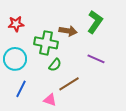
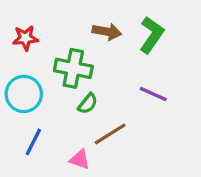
brown arrow: (68, 31) -> (107, 32), moved

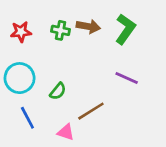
green cross: (73, 68) -> (61, 30), moved, size x0.6
green semicircle: (88, 104) -> (58, 91), moved
blue line: (33, 142) -> (27, 118), turned -55

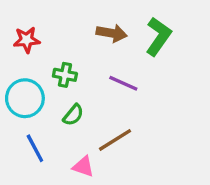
green cross: (61, 30) -> (65, 75), moved
purple line: (127, 78) -> (123, 83), moved

